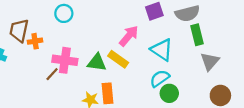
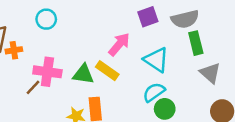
gray triangle: (210, 61) -> (210, 73), turned -30

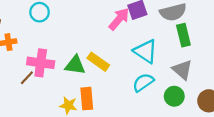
pink arrow: (119, 44) -> (119, 19), moved
gray triangle: (210, 73) -> (182, 70), moved
green circle: (165, 109) -> (174, 96), moved

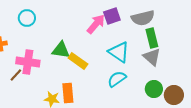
green triangle: (75, 65) -> (61, 50), moved
gray triangle: (182, 70) -> (152, 57), moved
green circle: (174, 96) -> (154, 89), moved

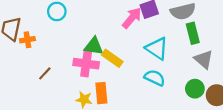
gray triangle: (152, 57) -> (204, 59), moved
pink cross: (28, 62) -> (86, 64), moved
cyan semicircle: (117, 79) -> (155, 78), turned 60

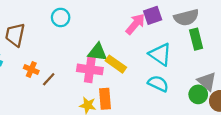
orange cross: (27, 40) -> (31, 69), moved, turned 32
gray triangle: (204, 59) -> (207, 81), moved

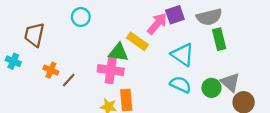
yellow rectangle: (116, 64) -> (137, 41), moved
green circle: (198, 94) -> (211, 88), moved

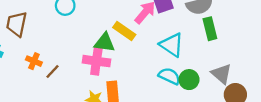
green circle: (211, 88) -> (189, 80), moved

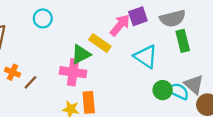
green triangle: (105, 43) -> (81, 54), turned -35
cyan semicircle: (169, 76) -> (178, 91), moved

